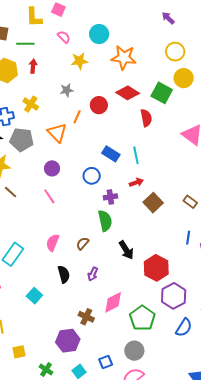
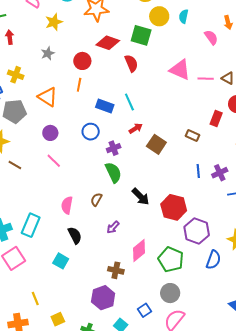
orange line: (77, 117) -> (79, 85), moved
black semicircle: (64, 274) -> (75, 235), moved
purple arrow: (93, 274) -> (113, 227), turned 32

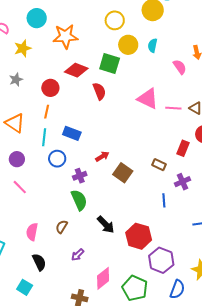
cyan line: (129, 102) -> (44, 137), moved, turned 30
purple cross: (220, 173) -> (183, 182), moved

